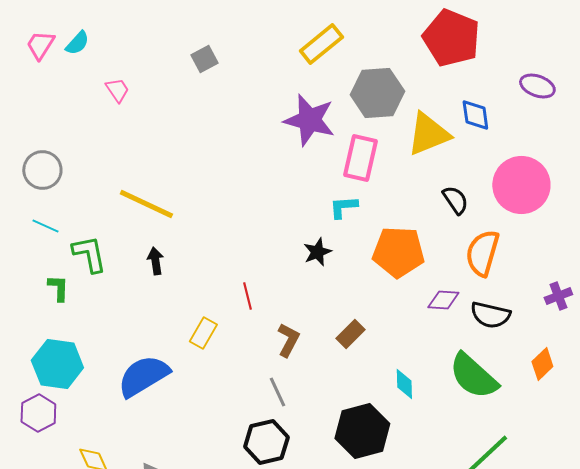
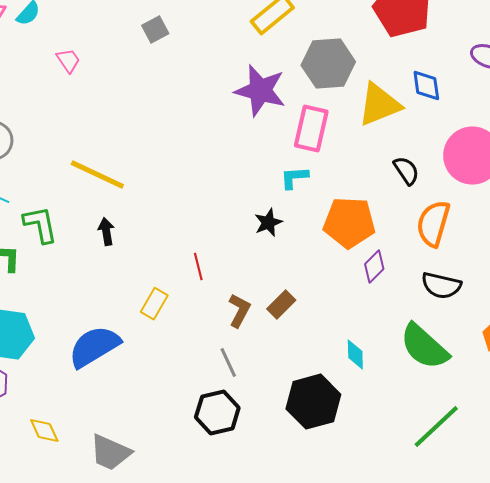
purple diamond: (443, 300) -> (374, 267), moved, turned -48
brown rectangle: (350, 334) -> (281, 305), moved

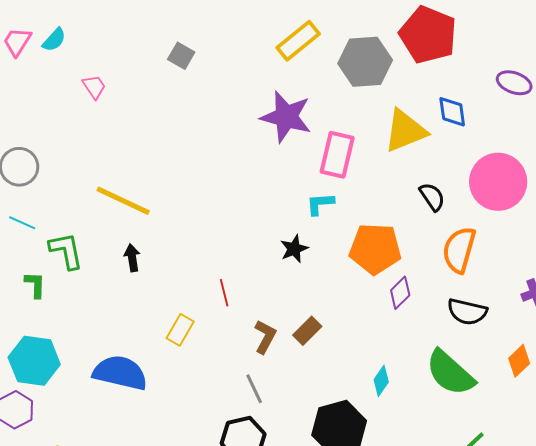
gray square: (155, 30) -> (181, 56), turned -32
gray hexagon: (328, 64) -> (365, 62), moved
blue semicircle: (94, 347) -> (120, 373), turned 44
cyan diamond: (355, 355) -> (381, 381), turned 36

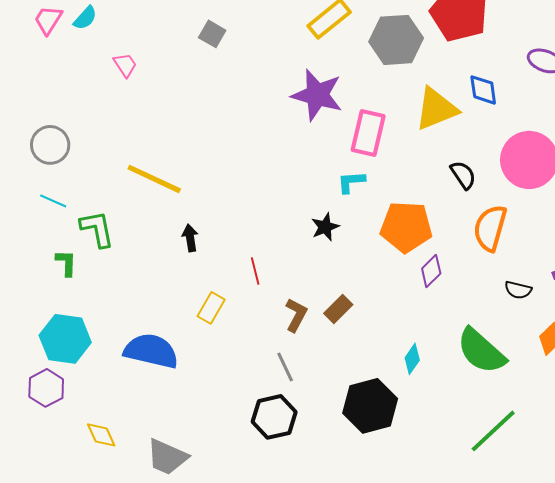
black arrow: (132, 258) -> (190, 238), moved
black semicircle: (467, 312) -> (518, 290), moved, size x0.7

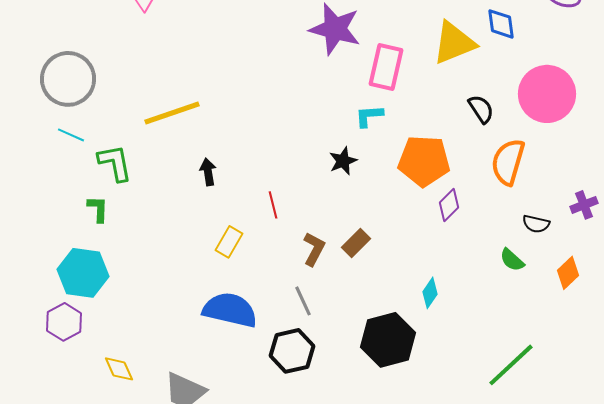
gray circle: (50, 145) -> (68, 79), size x1.4
yellow line: (154, 179) -> (172, 113), turned -44
green L-shape: (66, 263) -> (98, 209), moved
blue semicircle: (151, 351) -> (230, 310), moved
green semicircle: (481, 351) -> (512, 260), moved, size x0.5

